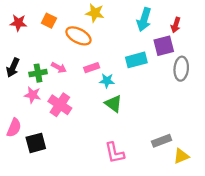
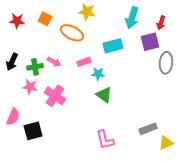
cyan rectangle: (136, 60) -> (113, 46), moved

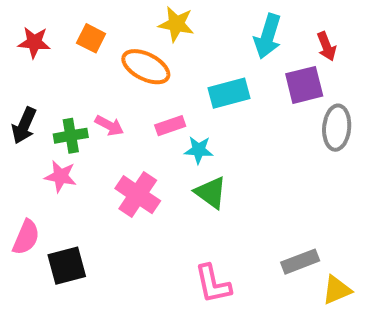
red arrow: (161, 23) -> (327, 46), turned -40
pink cross: (55, 96) -> (138, 195), moved

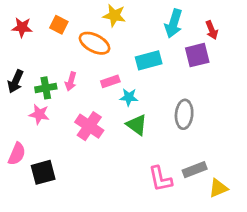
pink arrow: (109, 126) -> (71, 81), turned 78
gray ellipse: (337, 128) -> (184, 114), moved
pink L-shape: (213, 284) -> (160, 179), moved

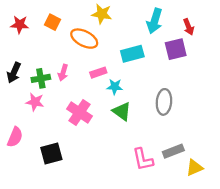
black square: (43, 172) -> (51, 154), moved

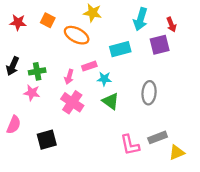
pink arrow: (63, 73) -> (69, 77), moved

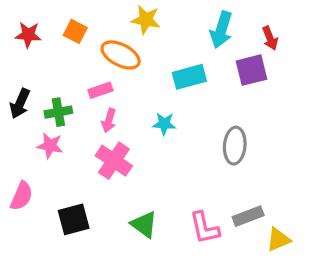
pink rectangle: (89, 66) -> (100, 90), moved
green triangle: (111, 101) -> (144, 224), moved

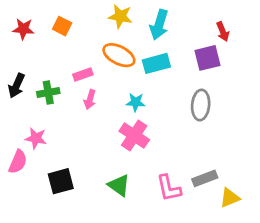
cyan arrow: (221, 30) -> (159, 25), moved
orange ellipse: (121, 55) -> (119, 55), moved
pink star: (50, 146) -> (36, 138), moved
gray ellipse: (235, 146) -> (201, 105), moved
pink cross: (114, 161) -> (134, 135), moved

